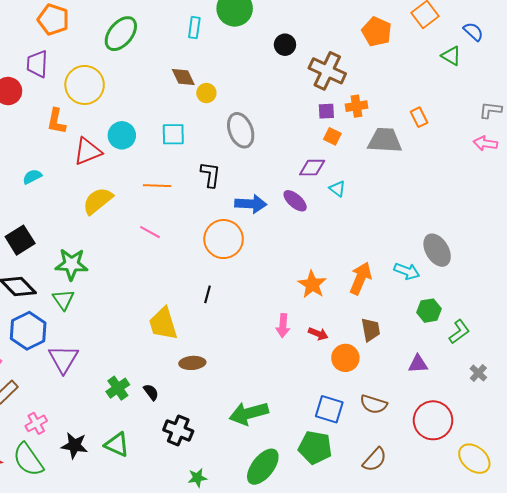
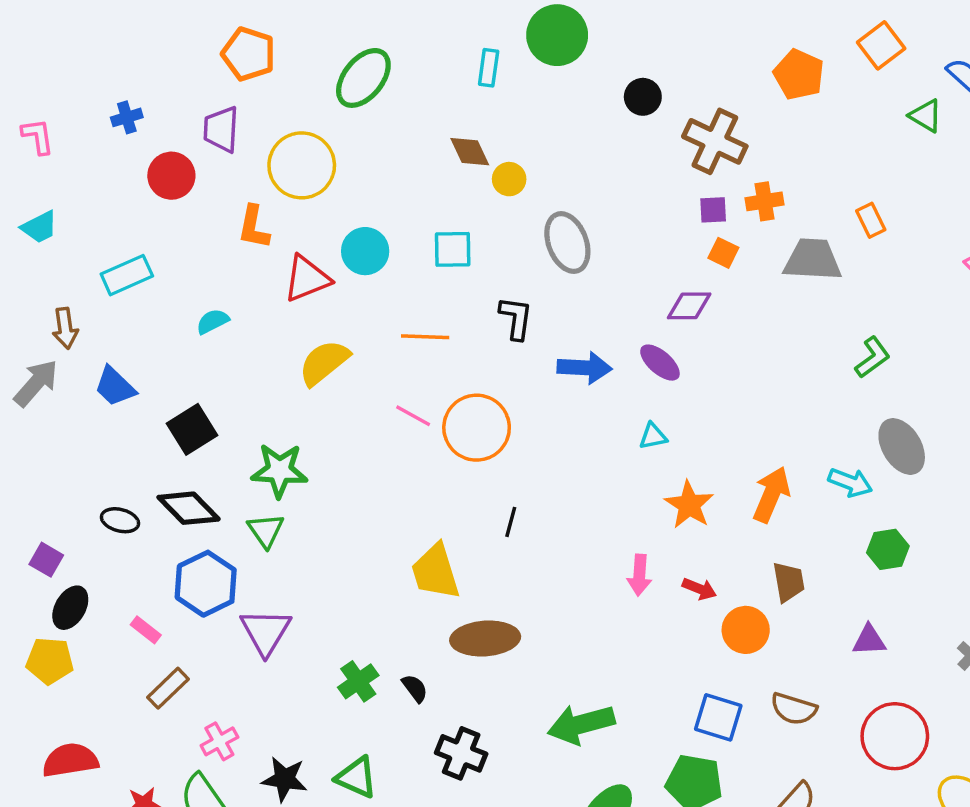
cyan triangle: (337, 189) -> (653, 436), moved, turned -48
orange circle: (224, 239) -> (477, 428), moved
green L-shape: (459, 332) -> (873, 357), moved
brown ellipse: (192, 363) -> (485, 638), size x1.5

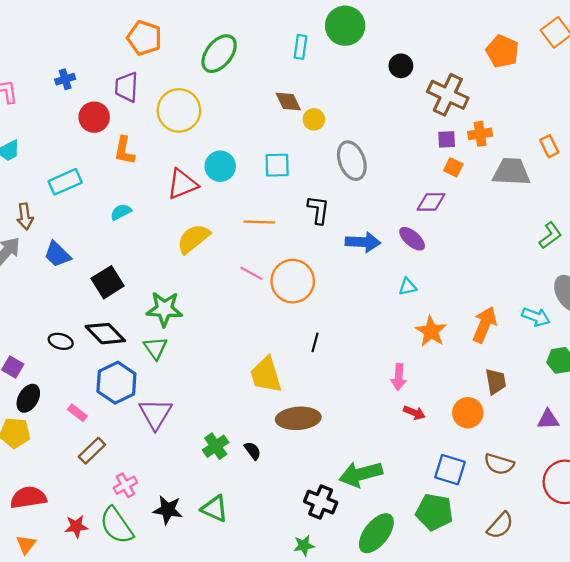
orange L-shape: (254, 227) -> (124, 151), moved
red arrow: (699, 589) -> (414, 413), moved
black cross: (461, 753) -> (321, 502), moved

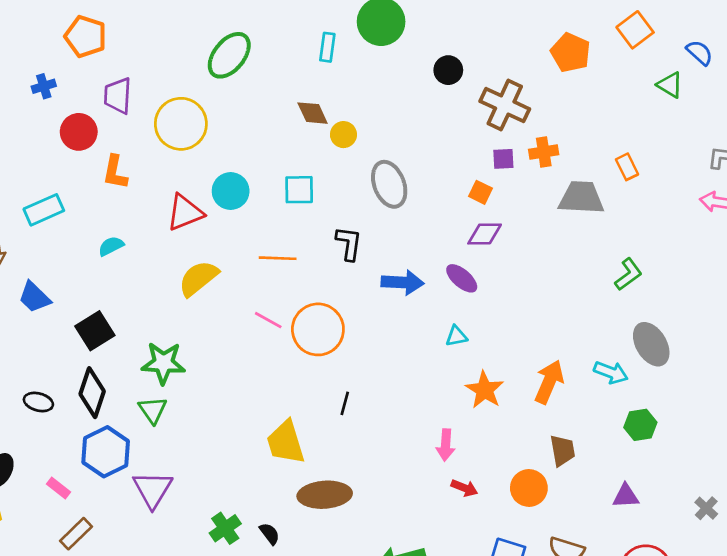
orange pentagon: (144, 38) -> (85, 36), moved
orange square: (453, 167) -> (481, 192), moved
black diamond: (105, 334) -> (92, 393), turned 63

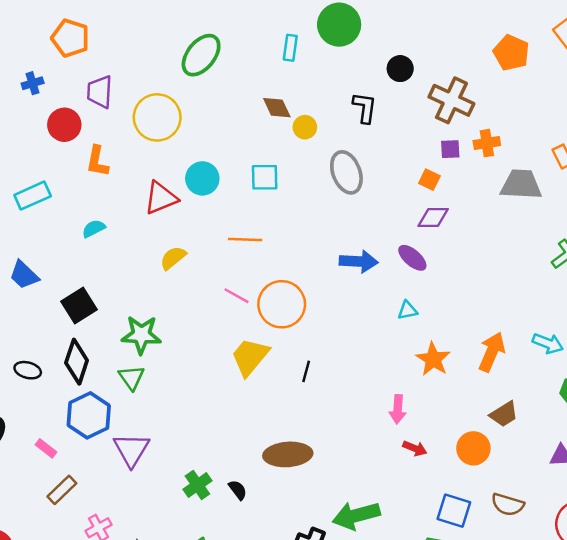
black L-shape: (349, 243) -> (365, 108), moved
yellow semicircle: (198, 278) -> (173, 258), size x0.7
yellow trapezoid: (286, 442) -> (250, 357), moved, turned 57
brown trapezoid: (563, 450) -> (504, 414), turned 68

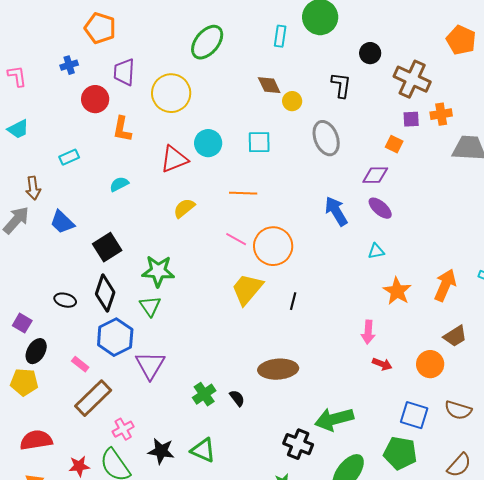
cyan rectangle: (33, 196) -> (69, 157), size x0.7
purple diamond: (433, 218) -> (375, 175), moved
blue arrow: (359, 262) -> (336, 211), turned -124
brown rectangle: (62, 490) -> (93, 398), size x1.5

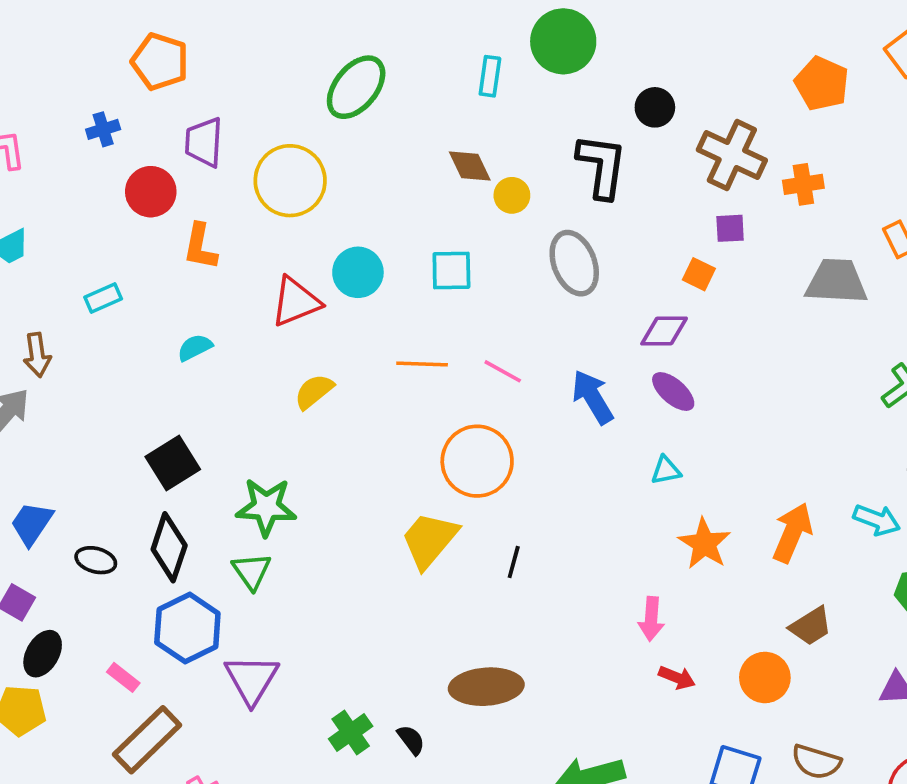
black L-shape: (341, 85) -> (602, 166), size x1.4
orange cross: (441, 114) -> (803, 184), moved
blue trapezoid: (62, 222) -> (32, 523), moved, turned 80
pink line: (236, 239) -> (503, 371), moved

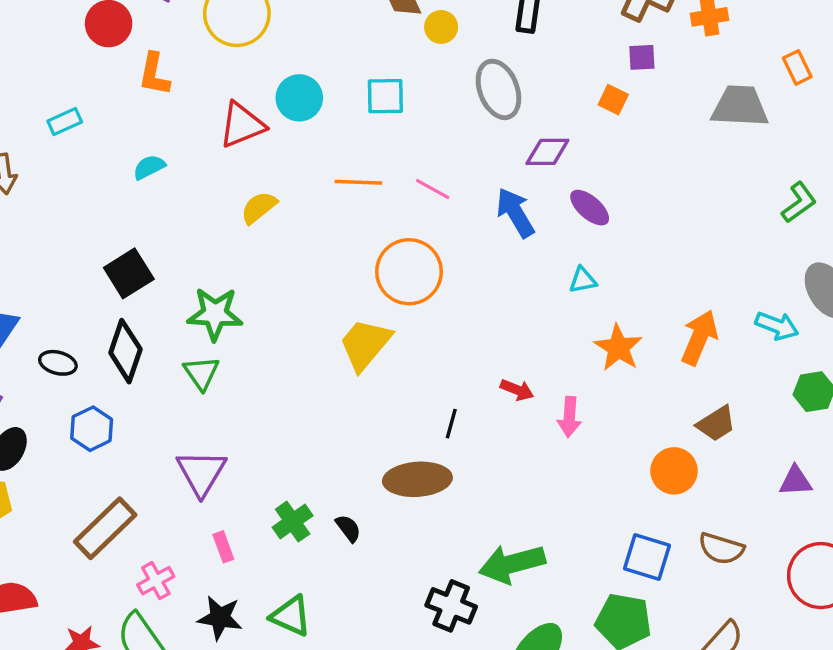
purple diamond: (664, 331) -> (547, 152), moved
black line: (514, 562) -> (451, 424), moved
blue hexagon: (187, 628) -> (92, 429), moved, size x0.7
pink rectangle: (123, 677) -> (223, 547), moved, turned 32
red arrow: (677, 677) -> (517, 390), moved

